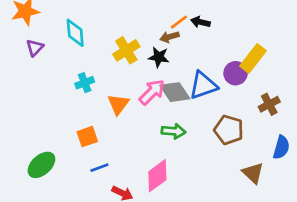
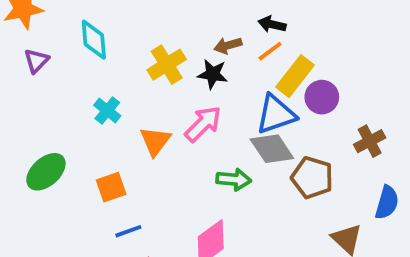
orange line: (179, 22) -> (270, 51), moved
yellow rectangle: (253, 58) -> (295, 76), moved
cyan cross: (85, 83) -> (107, 111), turned -30
gray diamond: (175, 92) -> (272, 149), moved
green ellipse: (41, 165) -> (46, 172), moved

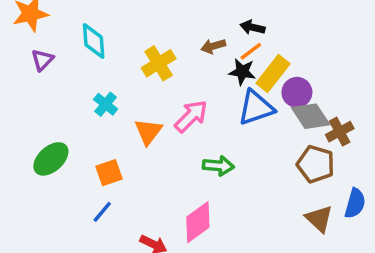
black star: (213, 74) -> (242, 72), moved
gray diamond: (272, 149) -> (311, 116), moved
brown pentagon: (312, 178) -> (316, 164), moved
blue semicircle: (387, 202) -> (355, 203), moved
blue line: (128, 231) -> (102, 212), moved, turned -30

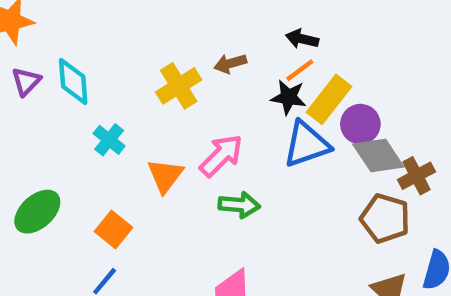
cyan diamond: (94, 41) -> (73, 81), moved
brown arrow: (213, 46) -> (230, 64), moved
green arrow: (218, 166) -> (239, 205), moved
orange square: (109, 173) -> (114, 230), turned -32

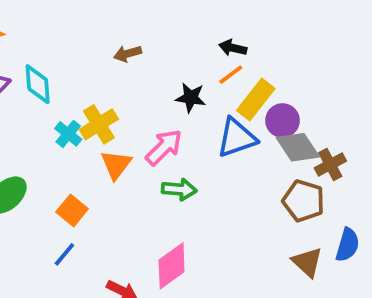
brown arrow: (230, 64) -> (128, 54), moved
yellow cross: (179, 86) -> (99, 124), moved
black star: (289, 97) -> (191, 98), moved

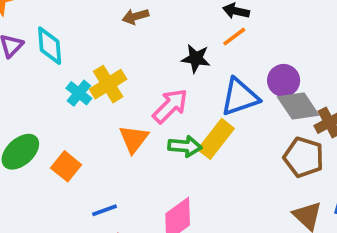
yellow rectangle: (256, 99) -> (216, 139), moved
orange triangle: (116, 165) -> (134, 139), moved
orange square: (72, 210) -> (66, 166), moved
blue line: (64, 254) -> (104, 210), moved, turned 30

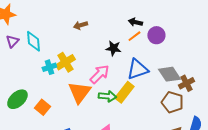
purple circle: (284, 80) -> (156, 35), moved
cyan cross: (79, 93) -> (49, 67), turned 32
orange triangle: (134, 139) -> (79, 92), size x1.4

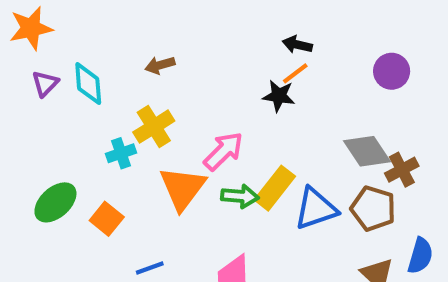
brown arrow: (80, 25) -> (160, 65), moved
purple circle: (156, 35) -> (392, 71), moved
black star: (113, 48) -> (279, 96), moved
cyan cross: (49, 67) -> (121, 153), moved
blue triangle: (137, 69) -> (316, 209), moved

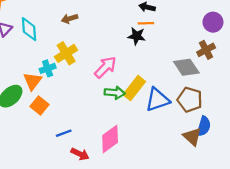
purple circle: (392, 71) -> (213, 22), moved
orange line: (295, 73) -> (146, 23), turned 35
brown cross: (402, 170) -> (206, 50), moved
orange triangle: (183, 188) -> (33, 81), moved, size x0.7
blue semicircle: (420, 256) -> (204, 126), moved

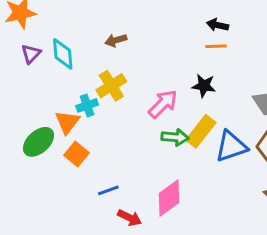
black star: (137, 36) -> (204, 86), moved

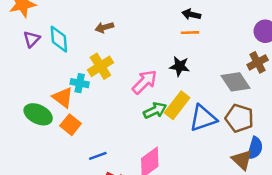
cyan cross: (87, 105) -> (80, 83), turned 30
orange triangle: (67, 122) -> (63, 97), turned -30
green arrow: (175, 137) -> (155, 110), turned -30
green ellipse: (39, 142) -> (38, 114), turned 68

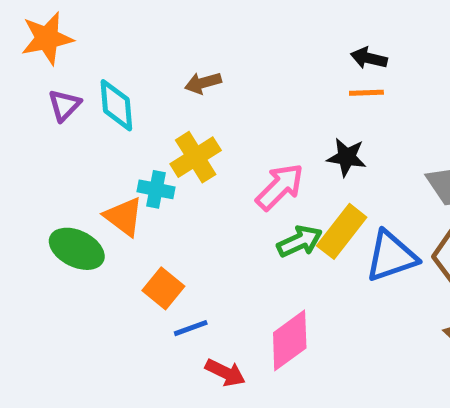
orange square: (71, 125) -> (163, 288), moved

